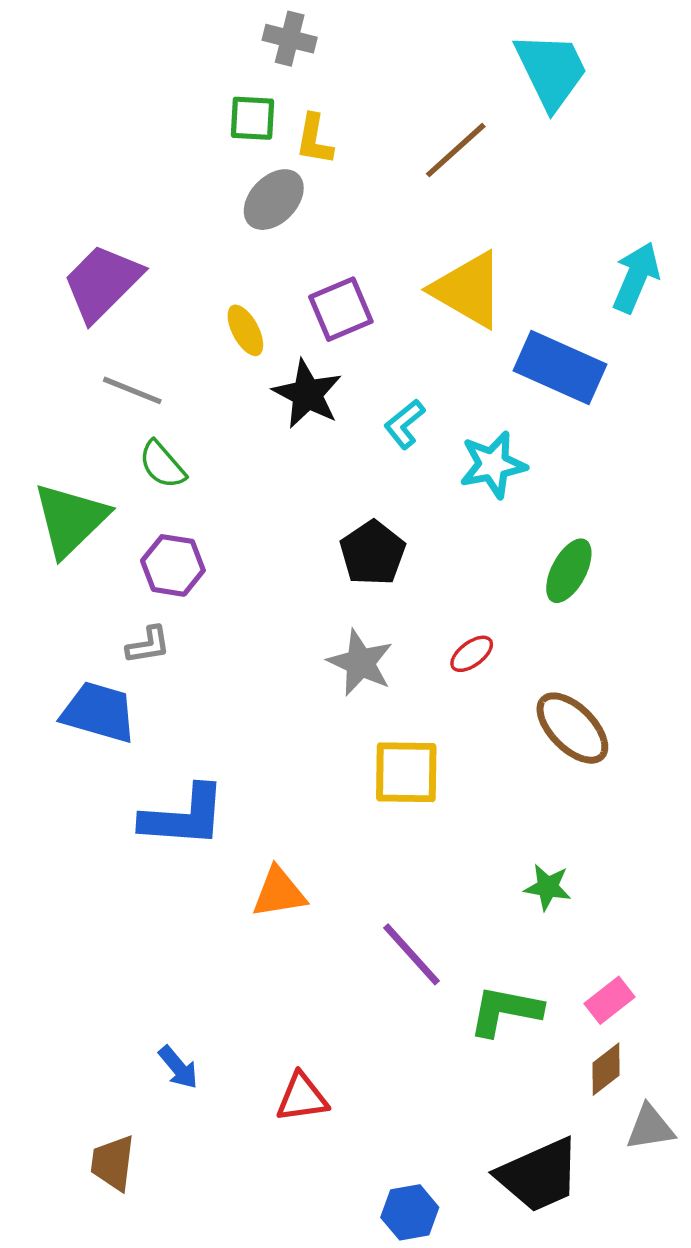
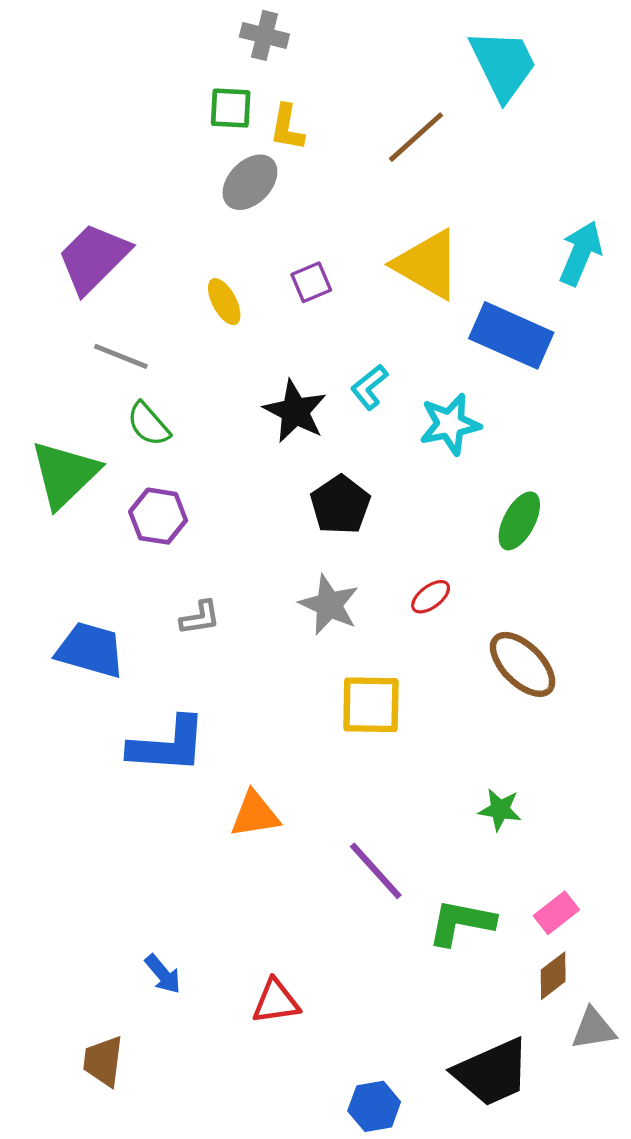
purple square: (341, 309) -> (311, 282), size x0.7
black star: (307, 394) -> (295, 411), moved
gray L-shape: (148, 645) -> (200, 618), moved

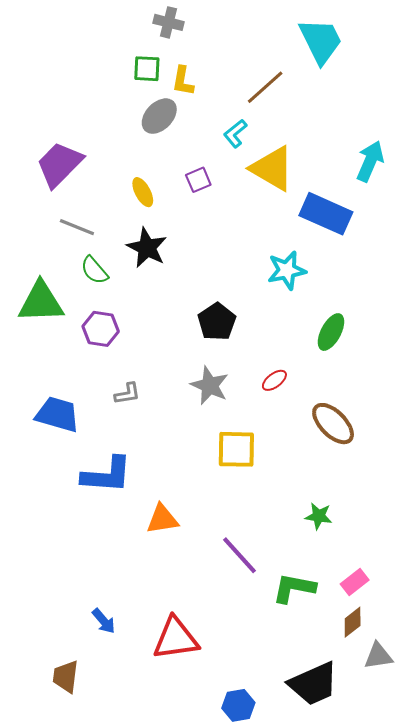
cyan L-shape: (369, 387) -> (235, 134), moved
black star: (295, 411) -> (147, 248), moved
green triangle: (65, 474) -> (41, 302), turned 42
red triangle: (276, 1001) -> (176, 639), size x1.5

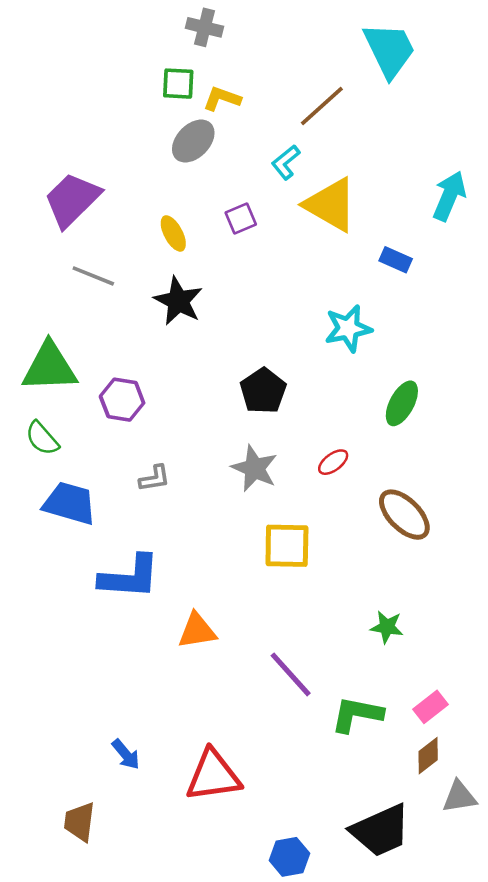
yellow L-shape: (183, 81) -> (222, 99), turned 100
blue rectangle: (326, 214) -> (396, 260), size x0.5
green semicircle: (94, 270) -> (42, 438), moved

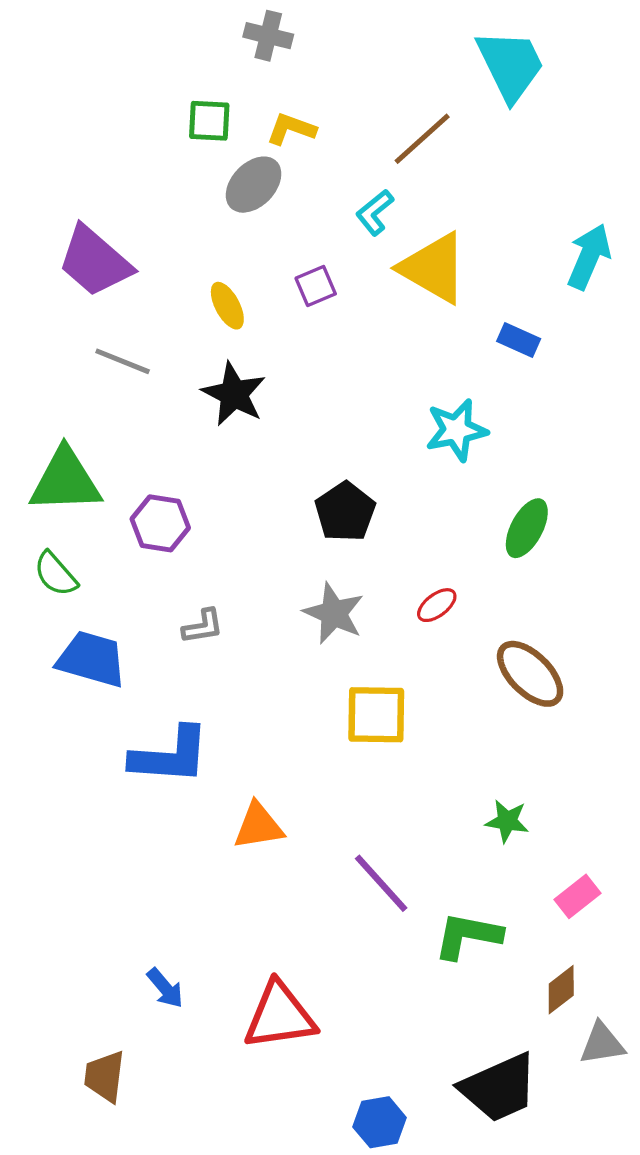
green square: (178, 84) -> (209, 121), moved
purple trapezoid: (72, 200) -> (95, 261), turned -94
pink rectangle: (431, 707) -> (578, 896), moved

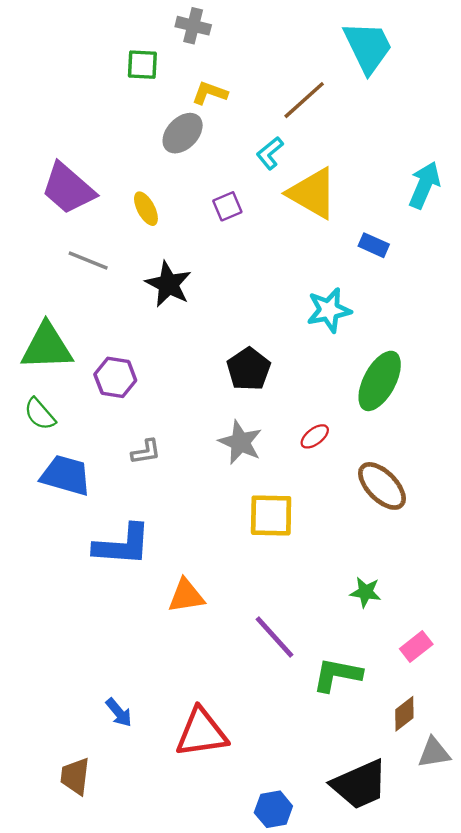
green square: (209, 121) -> (142, 65), moved
yellow ellipse: (227, 306) -> (146, 209), moved
green ellipse: (527, 528) -> (380, 381), size x1.4

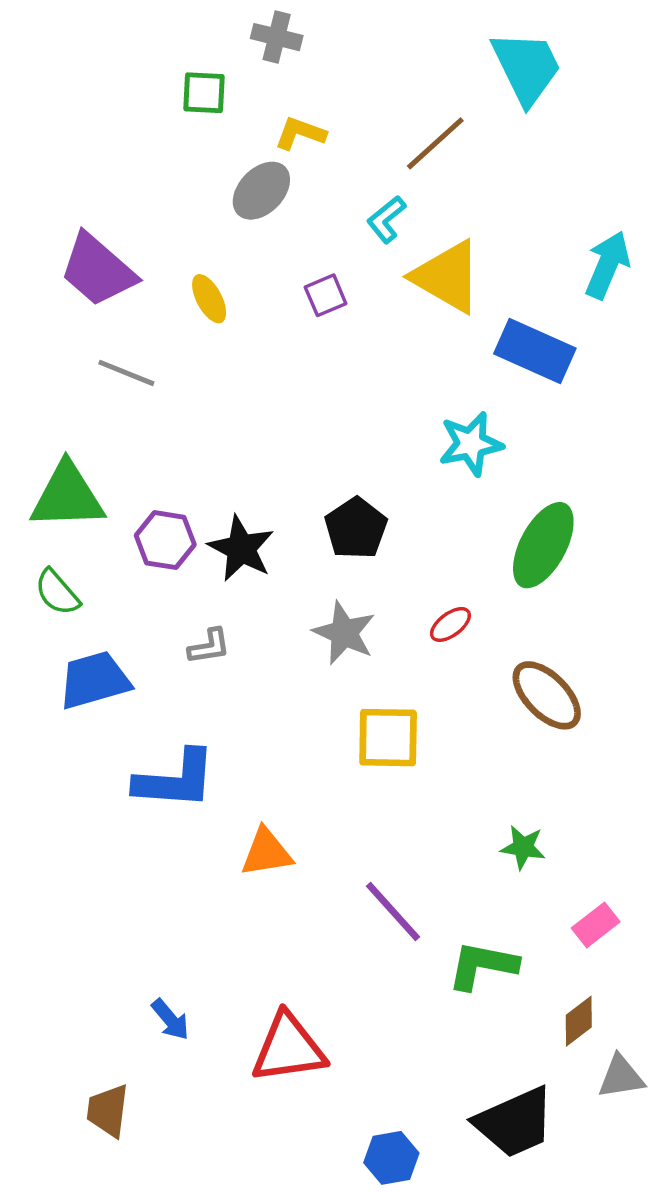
blue rectangle: (374, 245) -> (535, 351), size x1.8
black star: (168, 284) -> (241, 549), moved
blue trapezoid: (66, 475) -> (94, 680), turned -32

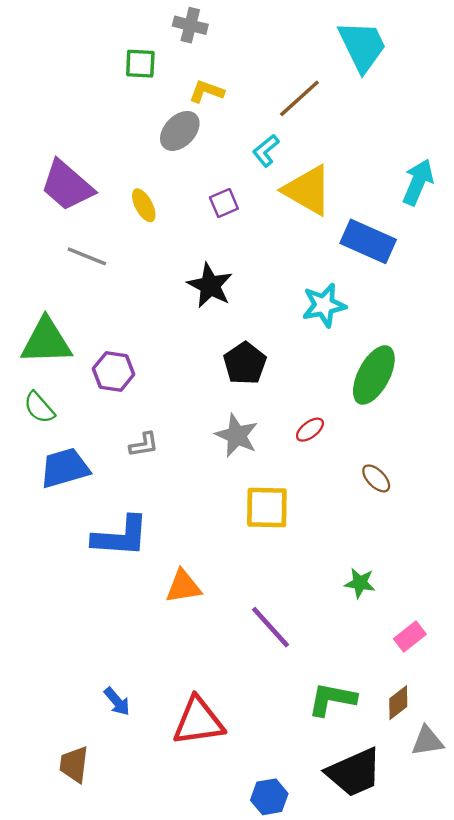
black star: (241, 549) -> (210, 286), moved
brown ellipse: (547, 695) -> (376, 478), size x0.6
green L-shape: (483, 965) -> (332, 699), moved

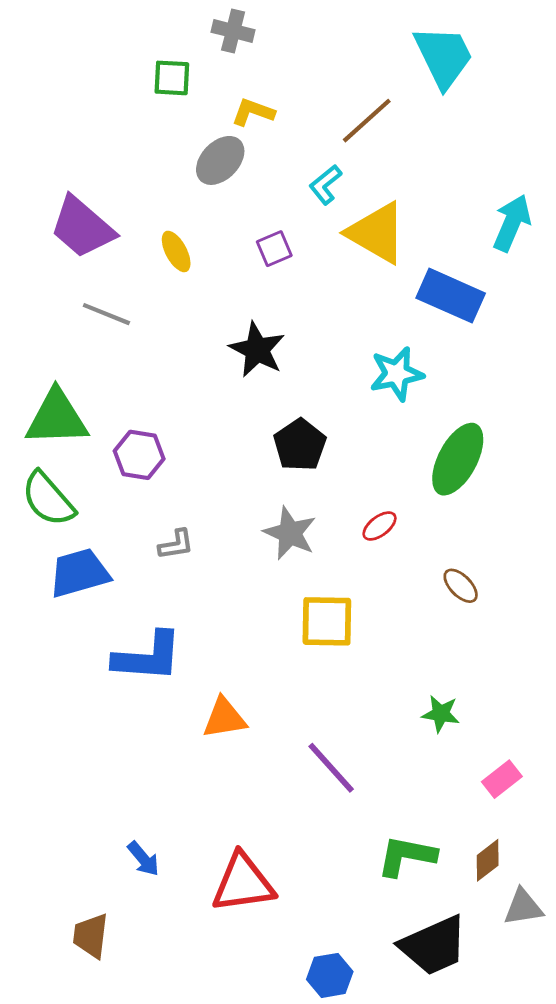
green semicircle: (39, 408) -> (48, 499), size x1.4

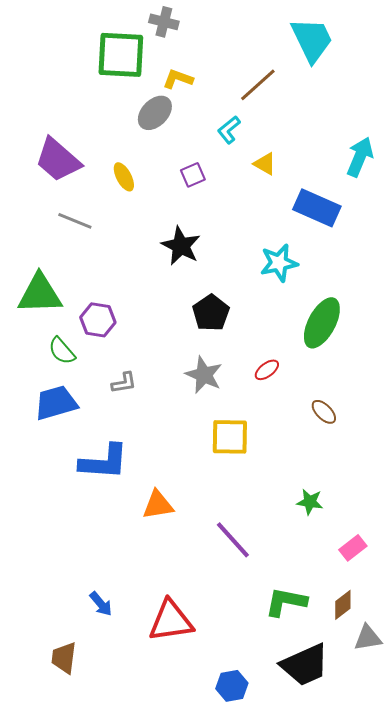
green square: (172, 78) -> (121, 55), size x1.8
yellow triangle: (377, 233) -> (265, 164), size x0.5
green semicircle: (48, 499) -> (62, 351), moved, size x0.7

